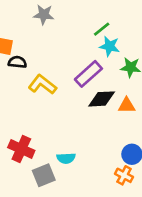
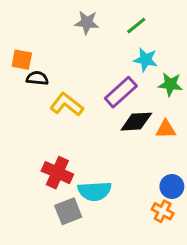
gray star: (44, 15) -> (87, 22), moved
green line: (102, 29) -> (136, 26), moved
red cross: (21, 149) -> (57, 173), moved
cyan semicircle: (66, 158) -> (95, 191), size x1.5

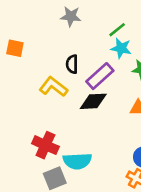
green line: (136, 26) -> (117, 30), moved
black semicircle: (37, 78) -> (72, 64), moved, turned -96
black diamond: (136, 122) -> (93, 101), moved

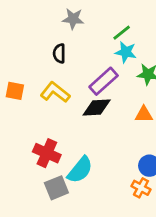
orange square: (15, 48) -> (15, 91), moved
black semicircle: (72, 64) -> (59, 53), moved
cyan semicircle: (77, 161) -> (80, 170), turned -48

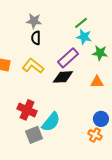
gray star: (73, 19) -> (34, 21), moved

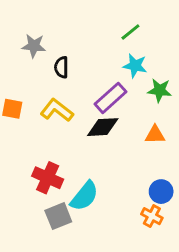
gray star: (34, 21) -> (34, 46), moved
green line: (81, 23) -> (130, 32), moved

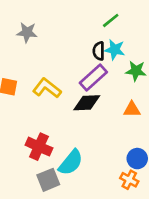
black semicircle: (61, 67) -> (99, 51), moved

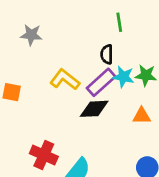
green line: (111, 20) -> (119, 22), turned -60
cyan star: (115, 50) -> (123, 77), moved
yellow L-shape: (47, 88) -> (65, 80), moved

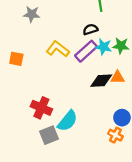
black semicircle: (107, 54) -> (90, 29), turned 72
black diamond: (94, 109) -> (101, 81), moved

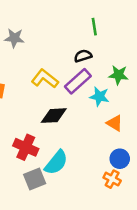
cyan star: (103, 47) -> (99, 96), moved
orange triangle: (118, 77) -> (115, 123), moved, turned 32
black diamond: (101, 81) -> (54, 116), moved

